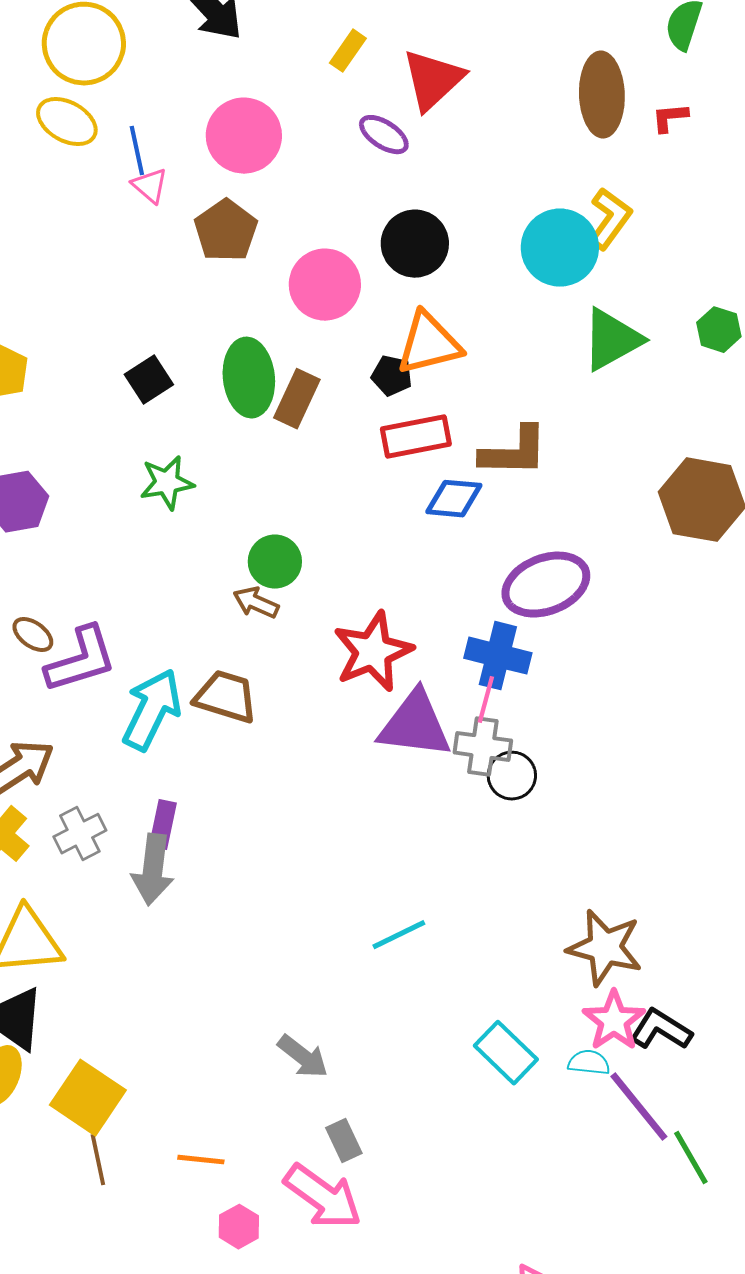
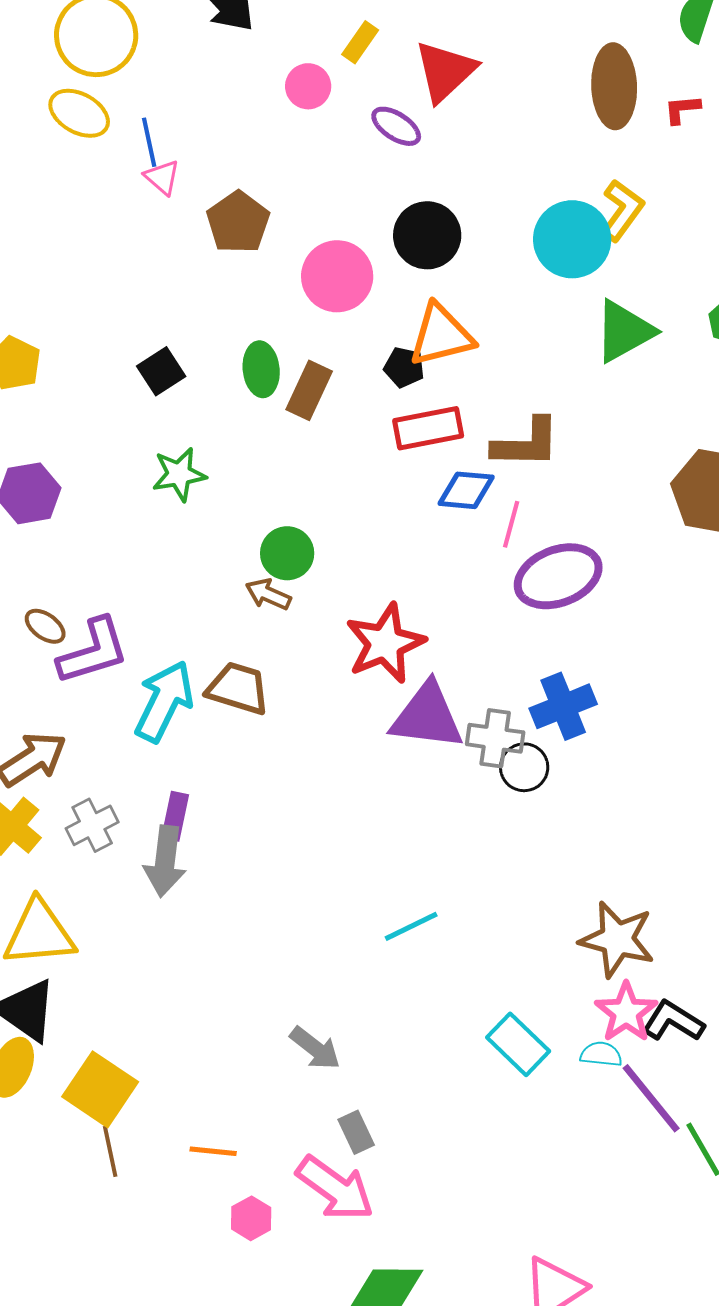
pink circle: (244, 136) -> (308, 86), moved, size x0.6
green ellipse: (249, 378) -> (261, 369), size x0.7
blue cross: (498, 656) -> (563, 706), moved, turned -36
pink line: (486, 700) -> (511, 524), moved

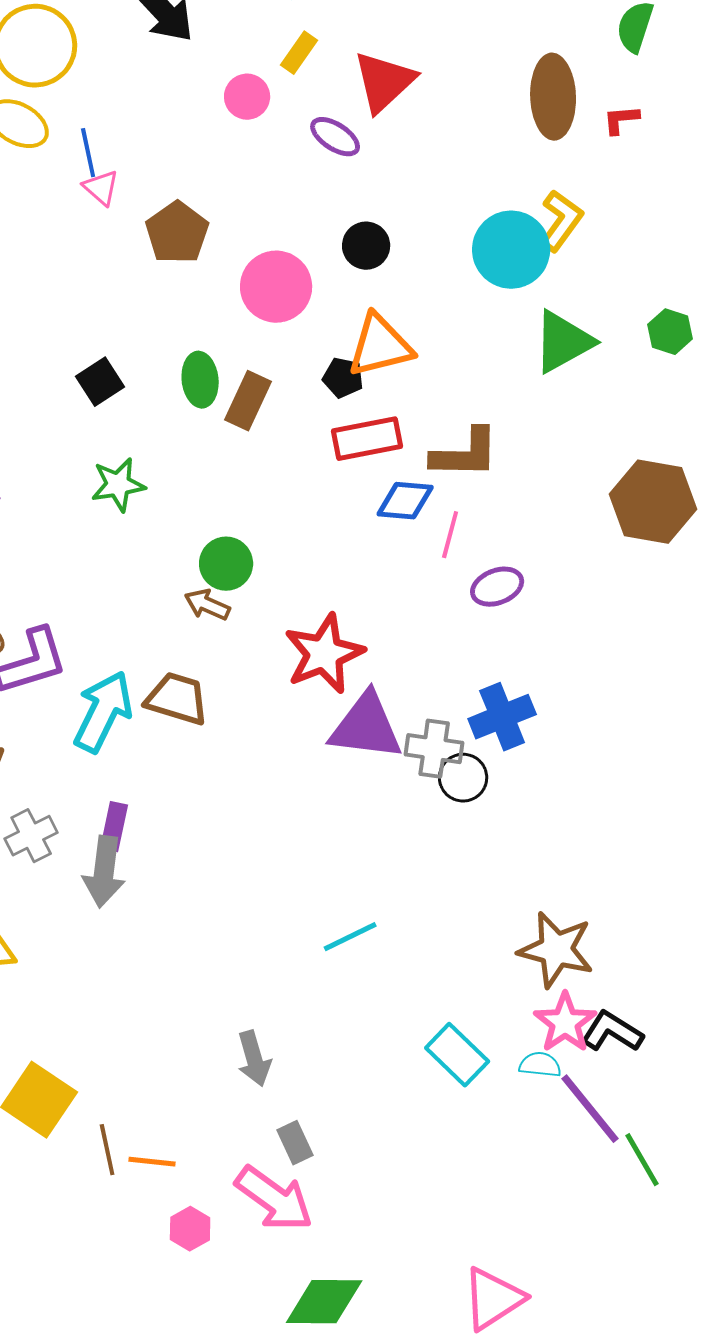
black circle: (427, 235) -> (366, 246), size x0.7
purple ellipse: (558, 576) -> (497, 587), size x0.6
gray arrow: (315, 1048) -> (254, 1059), turned 36
brown line: (110, 1151) -> (107, 1150), moved

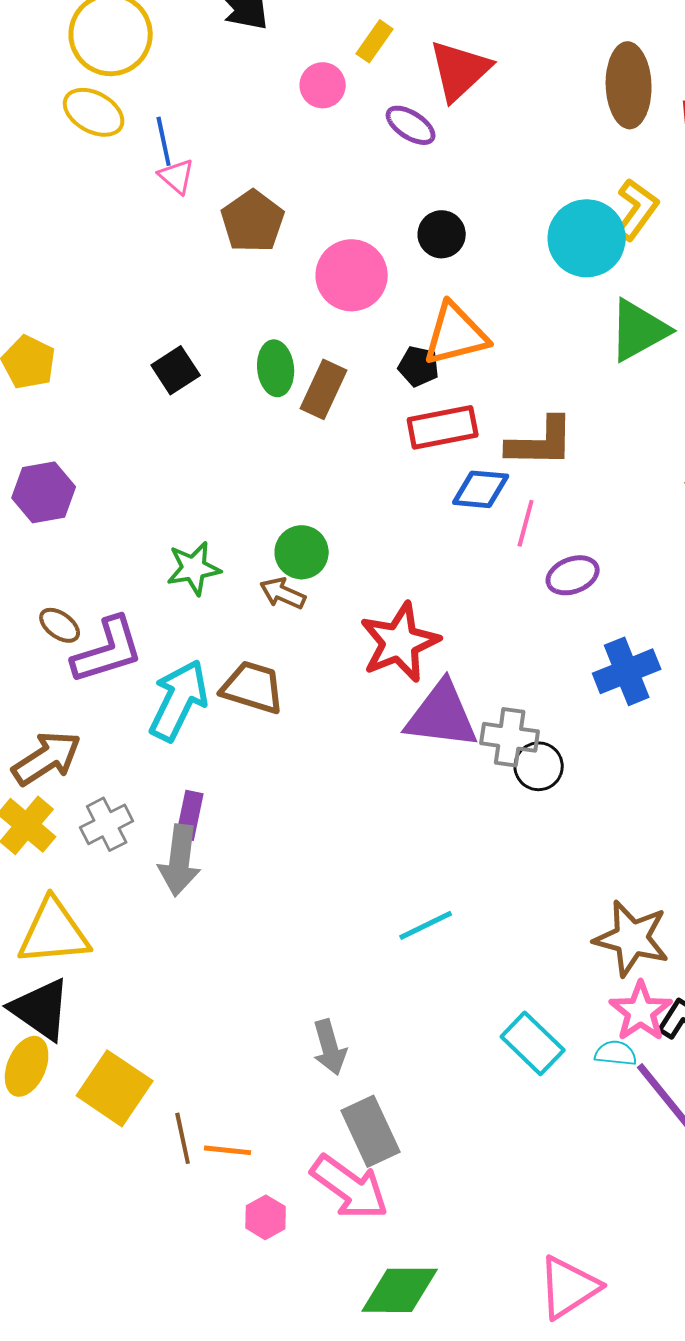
green star: (118, 485) -> (194, 568), moved
blue cross: (502, 717) -> (627, 671), moved
gray rectangle: (295, 1143) -> (371, 1131), size x1.6

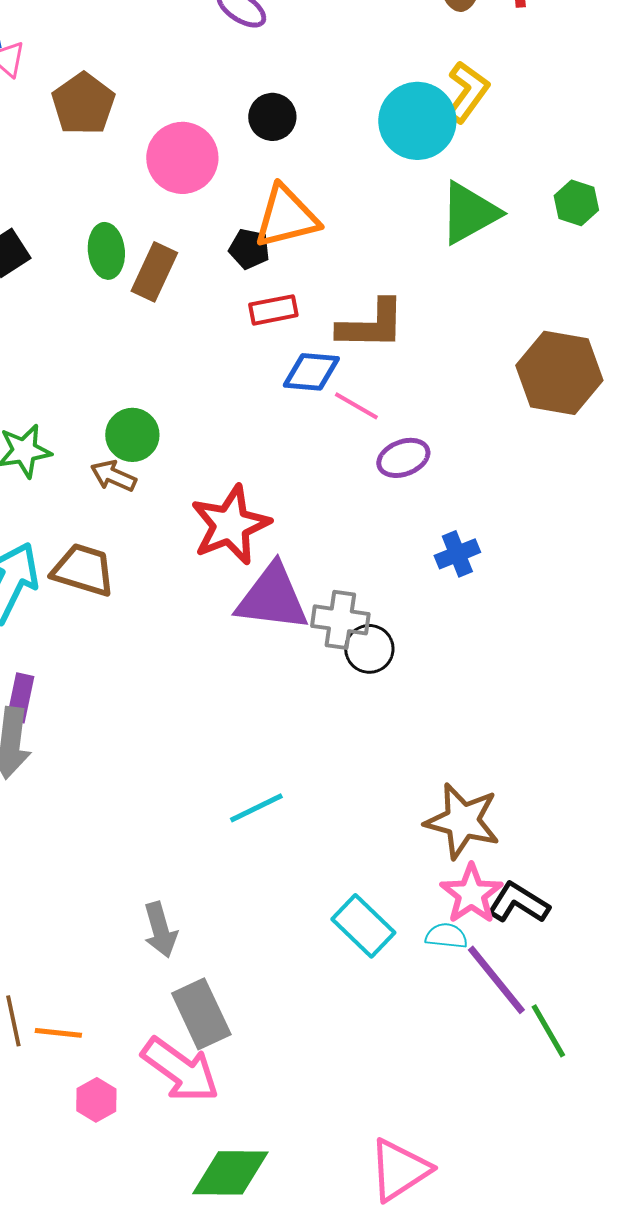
red rectangle: (443, 427) -> (273, 310), size x0.7
pink line: (526, 523) -> (356, 406), turned -75
blue cross: (627, 671) -> (457, 554), size x0.7

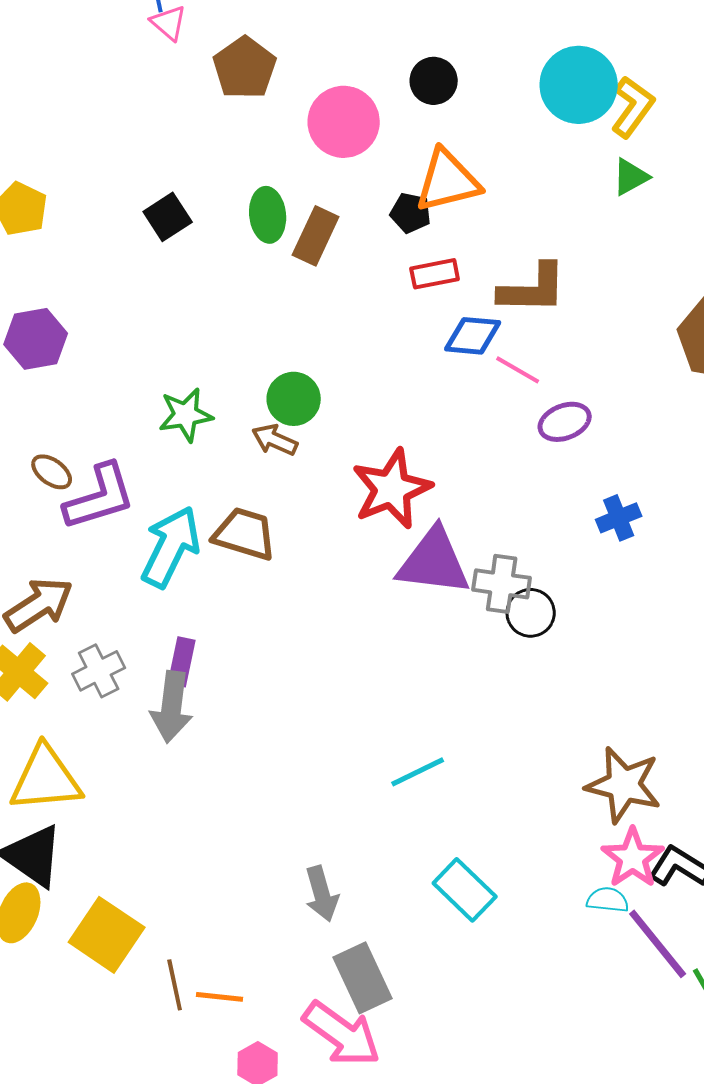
yellow L-shape: (467, 92) -> (633, 107), moved
green triangle: (469, 213) -> (631, 177), size x0.6
cyan rectangle: (363, 926) -> (465, 890), moved

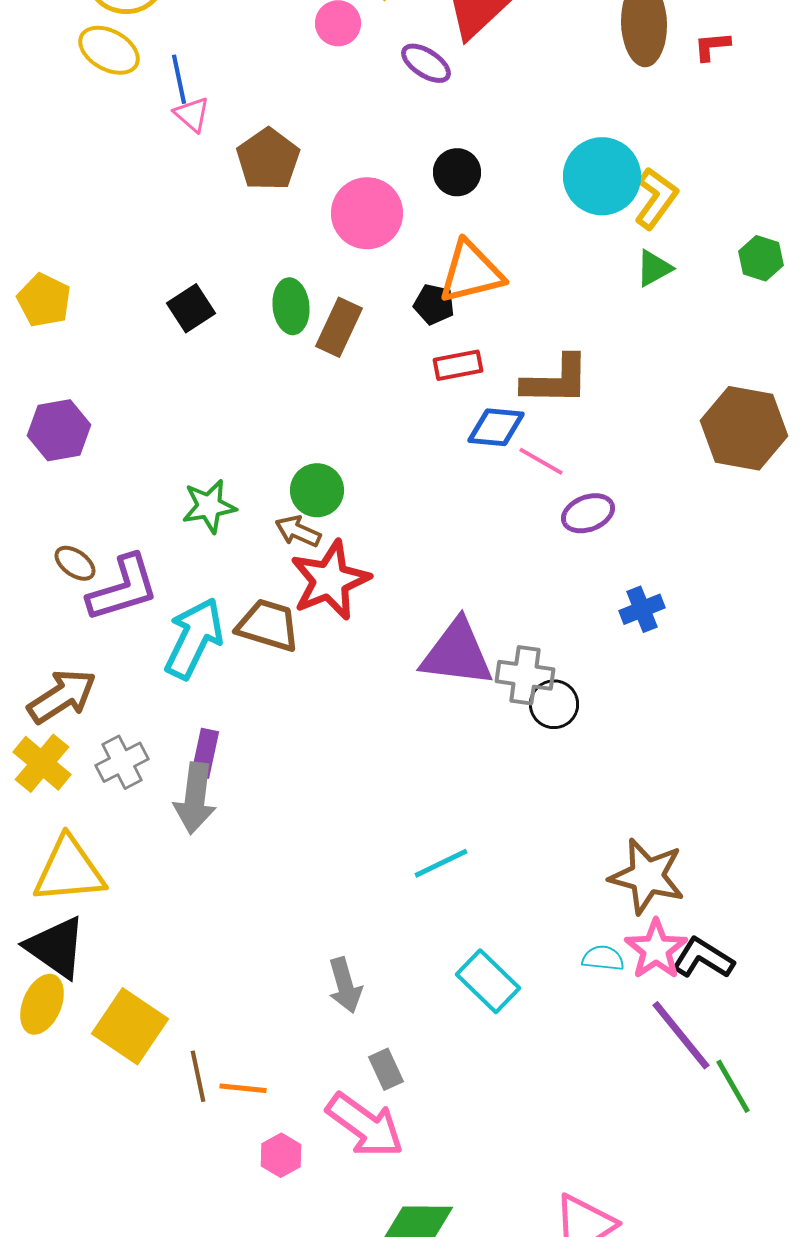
red star: (392, 489) -> (330, 580), moved
cyan semicircle: (608, 900) -> (603, 958), moved
gray rectangle: (363, 978) -> (386, 1069), size x0.6

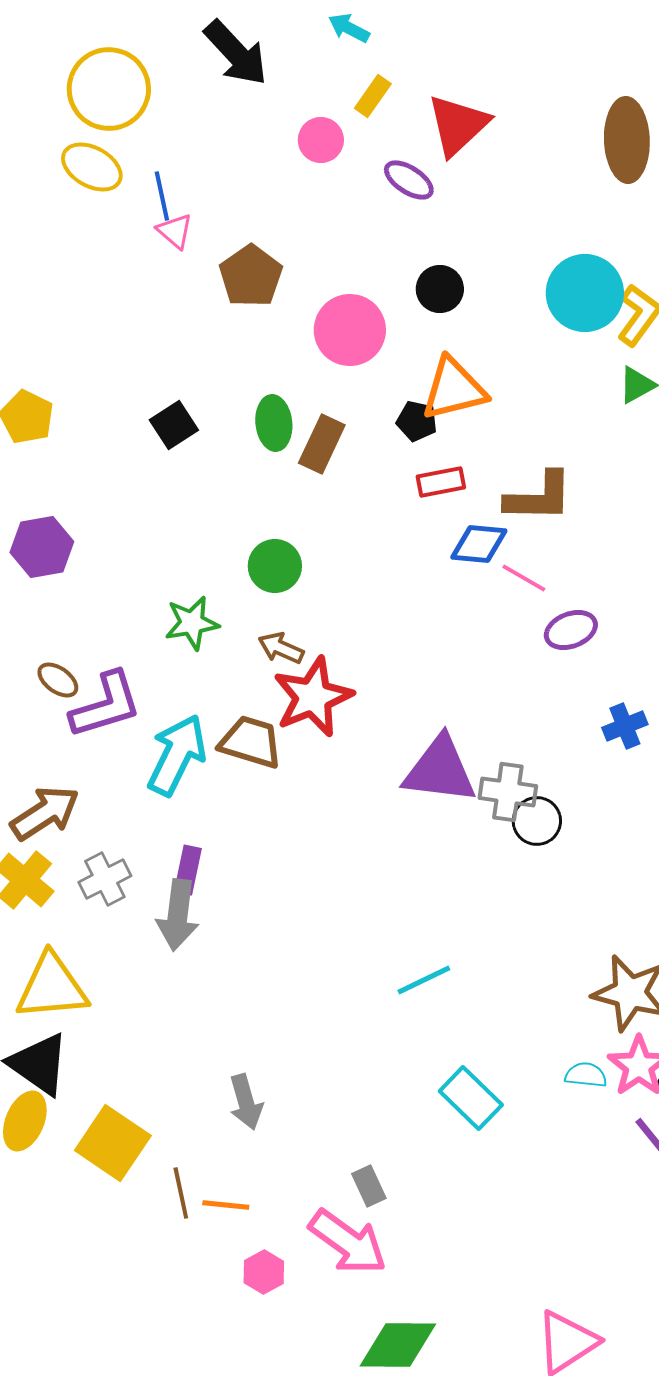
green circle: (317, 490) -> (275, 566), moved
gray arrow: (345, 985) -> (246, 1102), moved

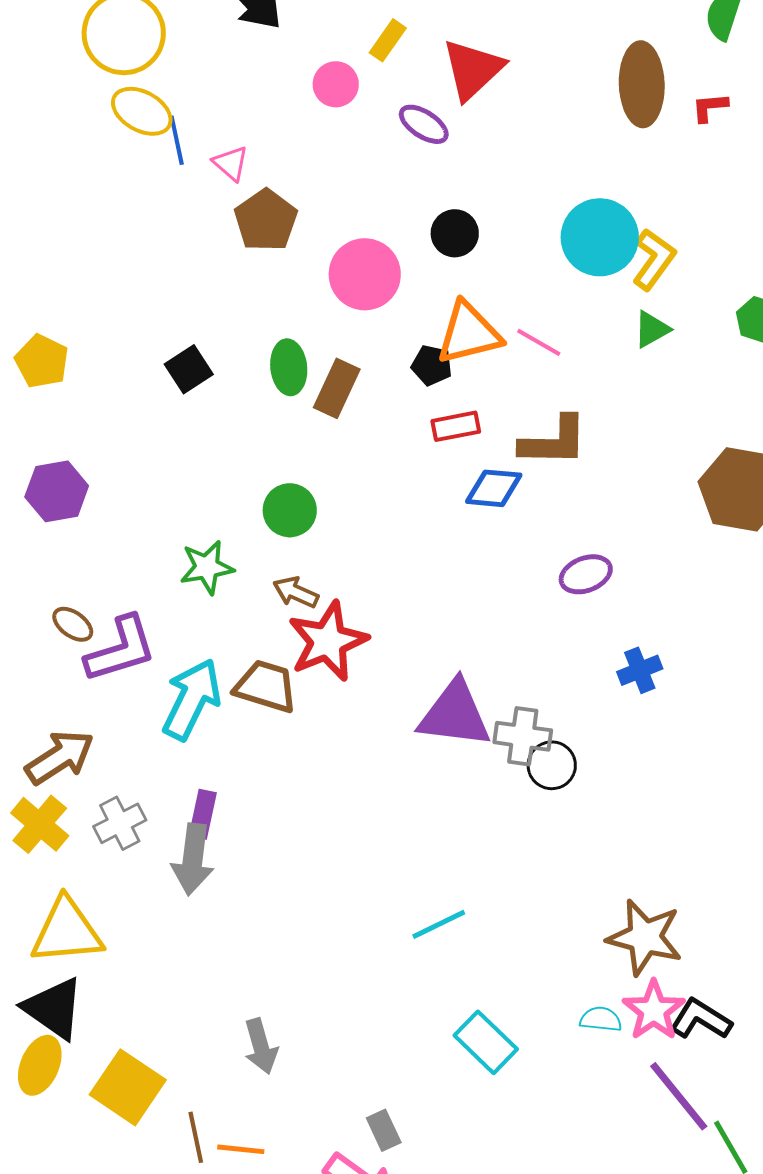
yellow ellipse: (92, 167) -> (142, 111), moved
pink triangle: (175, 231) -> (231, 163), moved
pink line: (524, 578) -> (539, 342), moved

